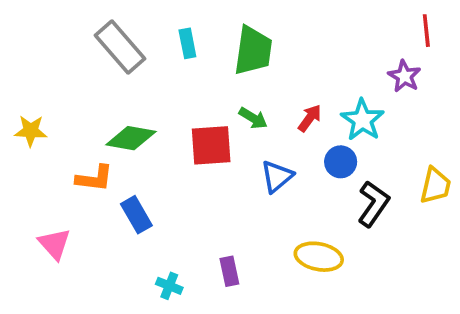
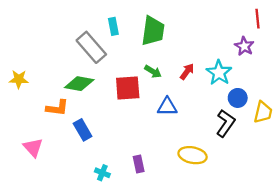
gray rectangle: (120, 47) -> (91, 47), moved
blue circle: (341, 162) -> (238, 98), moved
blue triangle: (277, 176) -> (167, 107), turned 40

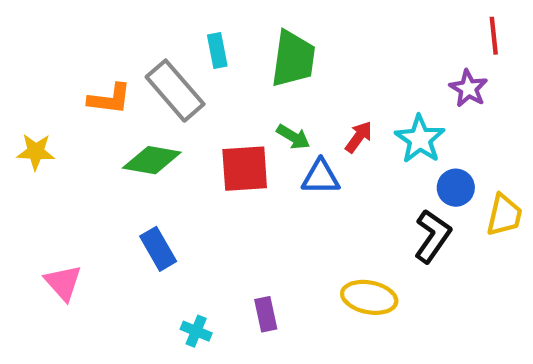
blue triangle: (167, 107) -> (321, 177), moved
orange L-shape: (57, 108) -> (110, 99), moved

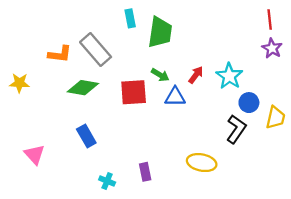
cyan rectangle: (217, 50) -> (130, 18), moved
purple star: (468, 88) -> (272, 48), moved

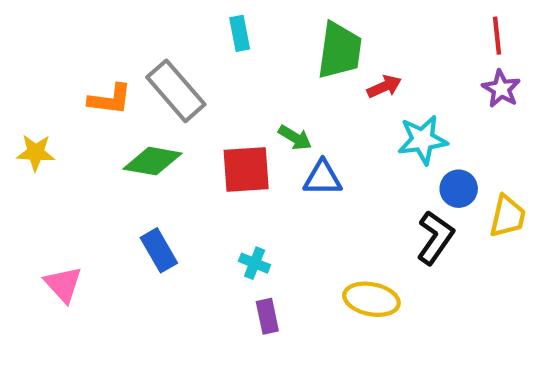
green trapezoid: (160, 32) -> (340, 50), moved
red arrow: (196, 75) -> (384, 87), moved, turned 30
cyan star: (229, 76) -> (423, 140), turned 30
cyan cross: (107, 181) -> (255, 263), moved

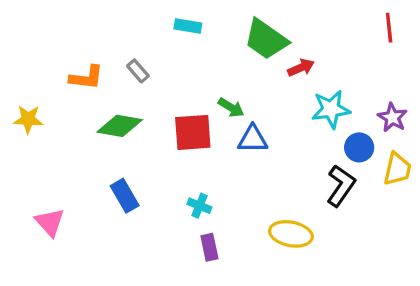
cyan rectangle: (240, 33) -> (188, 26), turned -70
green trapezoid: (340, 50) -> (266, 39), turned 117
purple star: (501, 89) -> (392, 117), moved
gray rectangle: (176, 91) -> (138, 71), size x0.5

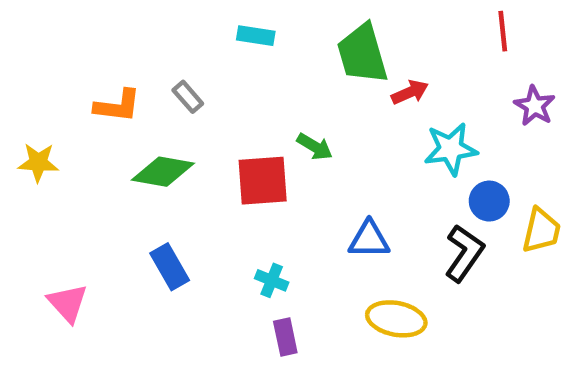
red line: (389, 28) -> (503, 31), moved
green trapezoid: (266, 39) -> (362, 54), turned 39
purple star: (392, 117) -> (535, 106), moved
blue triangle: (253, 139) -> (369, 240), moved

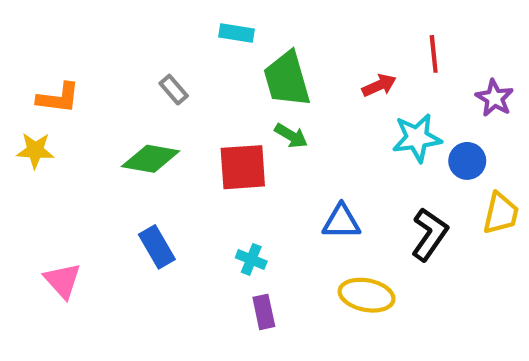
red line: (503, 31) -> (434, 54), moved
green trapezoid: (362, 54) -> (287, 79), moved
orange L-shape: (118, 106) -> (58, 98), moved
blue circle: (489, 201) -> (467, 161), moved

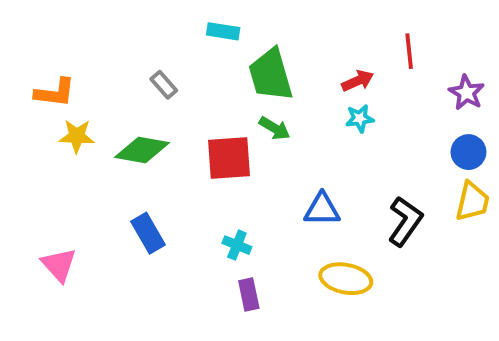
cyan star: (417, 138) -> (360, 118), moved, size x0.6
yellow star: (35, 150) -> (77, 136), moved
blue circle: (467, 161) -> (468, 152), moved

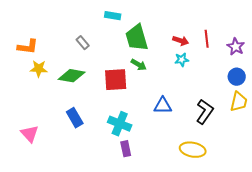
red line: (409, 51) -> (207, 39), moved
red arrow: (358, 81) -> (181, 41), turned 42
cyan cross: (237, 245) -> (120, 124), size x1.6
yellow ellipse: (346, 279) -> (193, 150), moved

